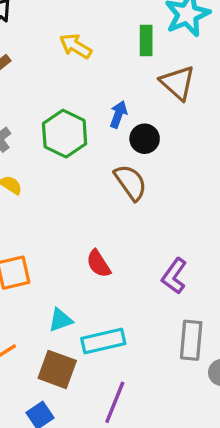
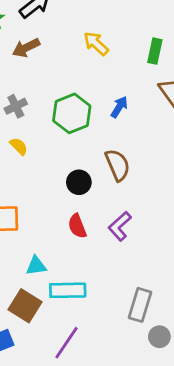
black circle: (145, 139) -> (79, 182), moved
purple L-shape: (174, 276) -> (120, 226), moved

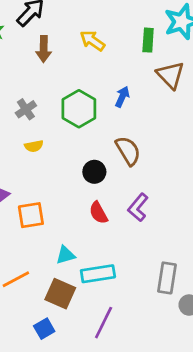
brown arrow: (26, 48) -> (44, 49), moved, turned -55
yellow semicircle: (19, 146) -> (34, 146), turned 132

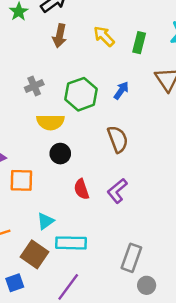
green rectangle: (148, 40) -> (139, 43), moved
yellow semicircle: (34, 146) -> (50, 122), moved, size x1.6
black circle: (94, 172) -> (60, 154), moved
cyan triangle: (65, 255) -> (45, 221), turned -30

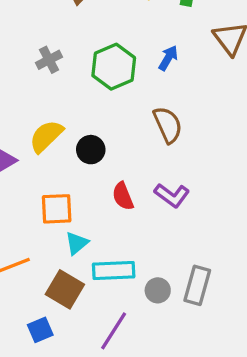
yellow semicircle: (50, 122) -> (46, 136), moved, turned 140
orange square: (21, 180) -> (57, 209), moved
purple L-shape: (117, 191) -> (172, 195), turned -100
gray circle: (147, 285) -> (158, 290), moved

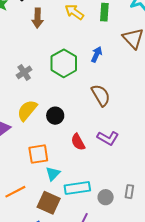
gray cross: (49, 60) -> (24, 72), moved
gray rectangle: (197, 285) -> (129, 192), size x0.6

